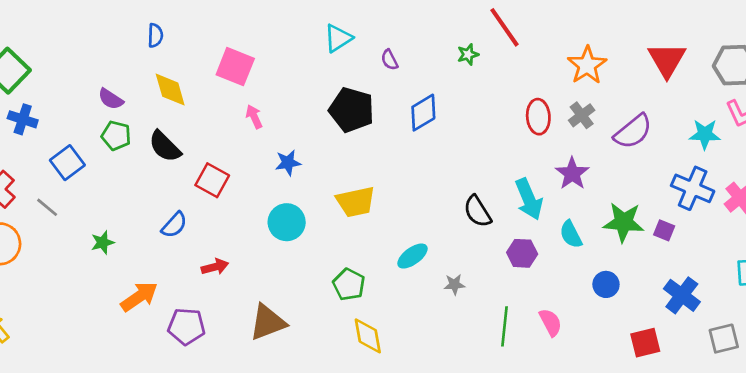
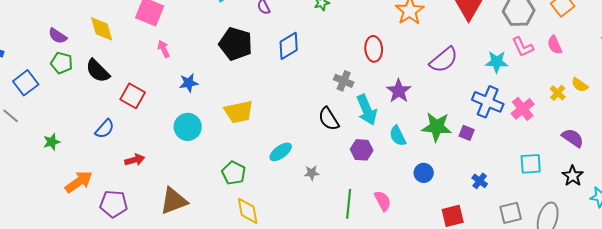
gray cross: (582, 115) -> (344, 81), moved, turned -30
blue cross: (682, 295) -> (480, 181), size x0.6

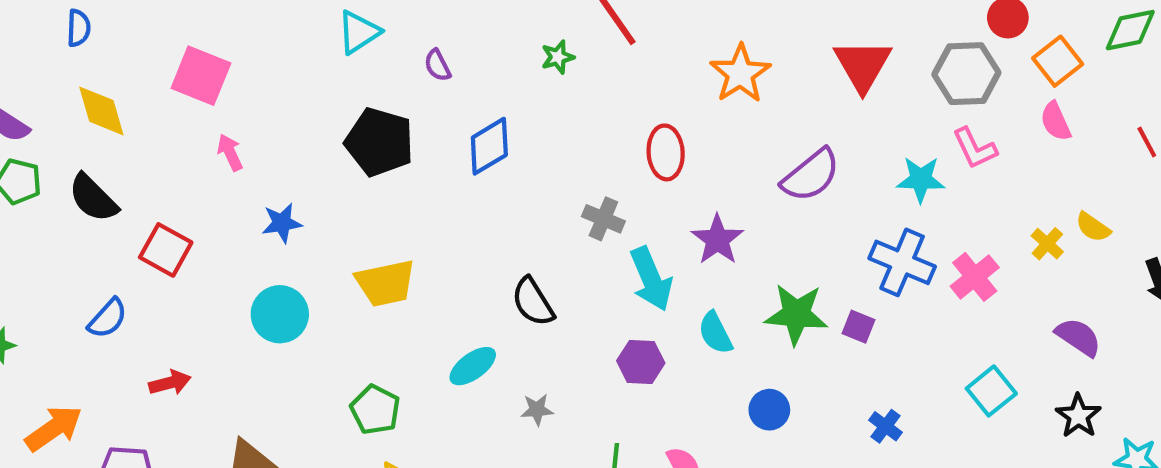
pink semicircle: (555, 45) -> (1056, 121), moved
black semicircle: (329, 119) -> (533, 302), moved
cyan square: (531, 164) -> (991, 391), turned -35

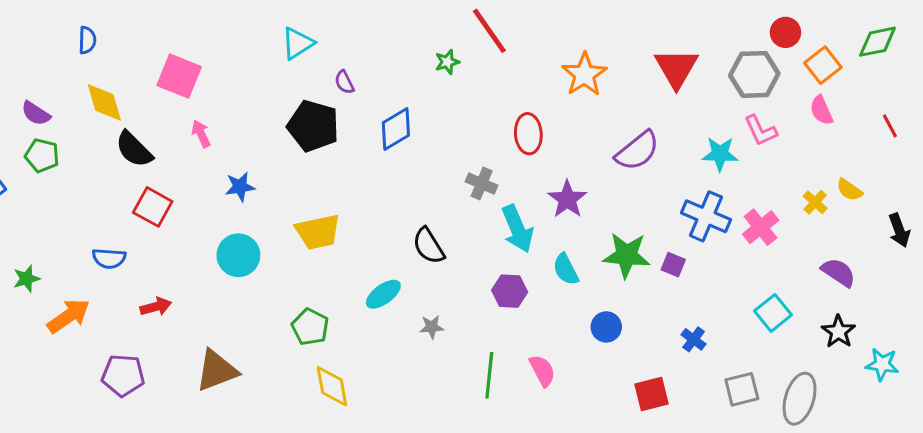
purple semicircle: (437, 65) -> (344, 82), moved
black semicircle: (93, 198) -> (134, 149), moved
blue semicircle: (108, 318) -> (109, 258), turned 52
orange arrow: (54, 428) -> (69, 316), moved

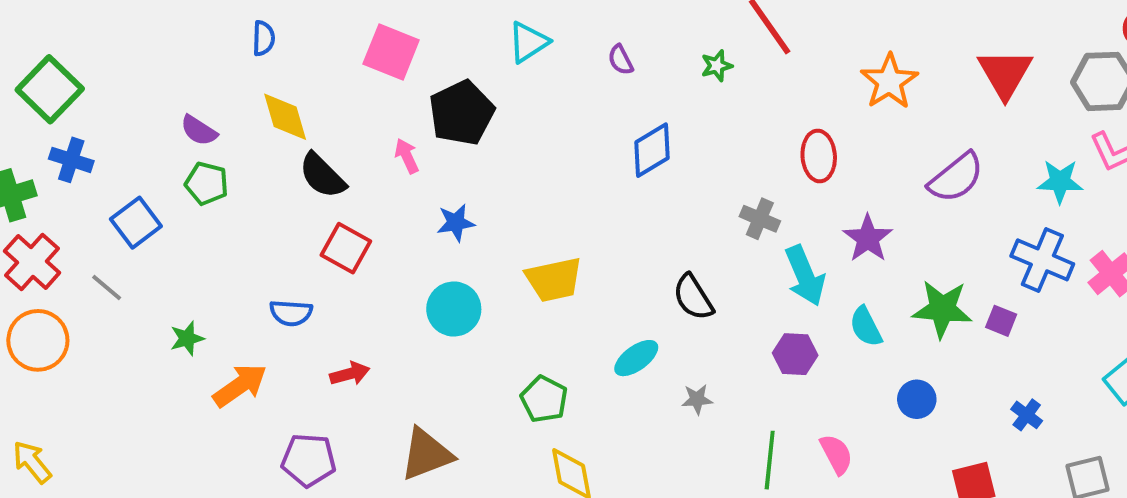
pink square: (179, 76) -> (391, 52), moved
purple semicircle: (344, 82) -> (621, 60), moved
black pentagon: (313, 126) -> (462, 113), moved, turned 30

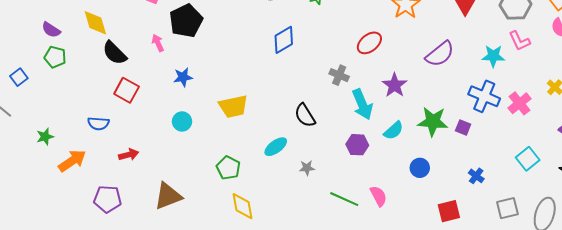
red ellipse: (819, 156) -> (369, 43), turned 55
blue square: (136, 223) -> (19, 77), size x0.7
cyan circle: (454, 309) -> (182, 121), size x0.7
cyan semicircle: (866, 327) -> (394, 131), turned -105
green line: (770, 460) -> (344, 199), turned -72

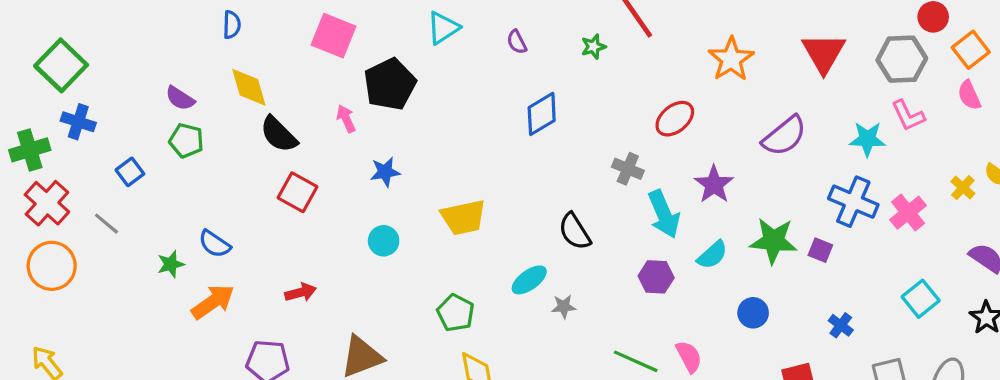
blue semicircle: (98, 123) -> (214, 244), moved, turned 30
gray star: (307, 168) -> (564, 307), moved

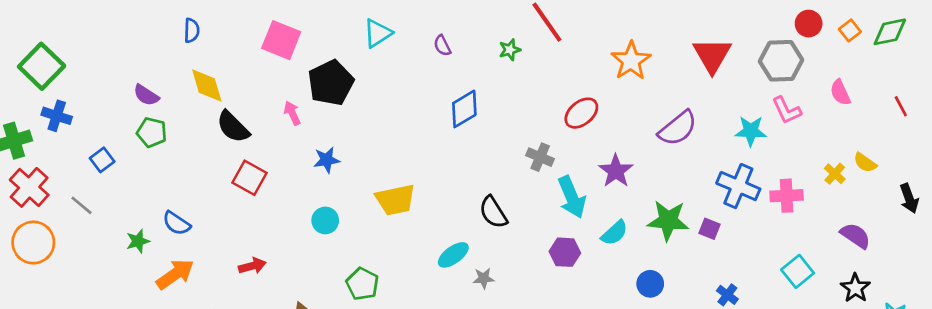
orange square: (971, 50) -> (850, 30), moved, size x0.7
pink cross: (908, 213) -> (787, 196), turned 36
green pentagon: (456, 313) -> (362, 284), moved

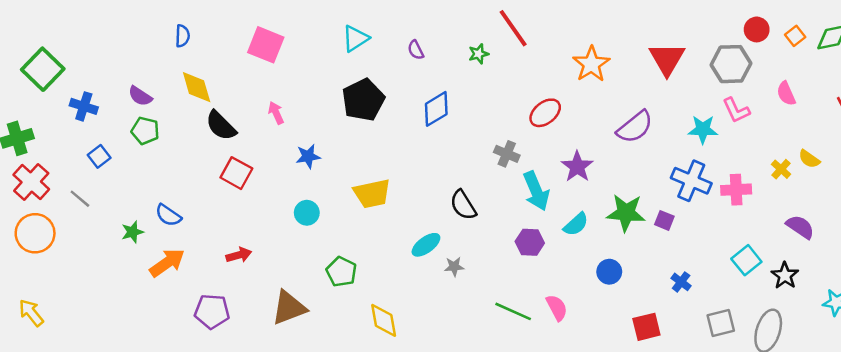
black pentagon: (331, 83) -> (363, 100), moved
blue cross: (57, 116) -> (84, 106), moved
black star: (855, 288) -> (785, 276), moved

